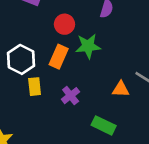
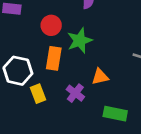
orange triangle: (121, 89) -> (100, 77), moved

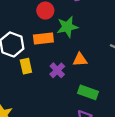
orange rectangle: (54, 58) -> (43, 39), turned 66

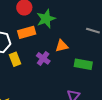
green rectangle: (88, 92) -> (83, 64), moved

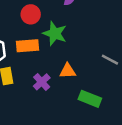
green star: (46, 19) -> (55, 34), turned 30

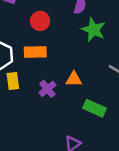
green star: (55, 34) -> (93, 30), moved

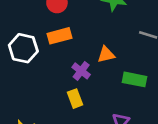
yellow rectangle: (13, 81) -> (75, 99), moved

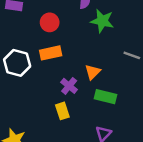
orange triangle: (106, 55) -> (93, 72), turned -35
green rectangle: (135, 79) -> (105, 97), moved

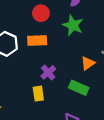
green star: (102, 21) -> (73, 25), moved
orange triangle: (93, 72) -> (88, 63), moved

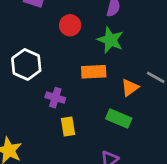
orange rectangle: (37, 40) -> (94, 72), moved
purple cross: (48, 72) -> (55, 98), moved, turned -32

